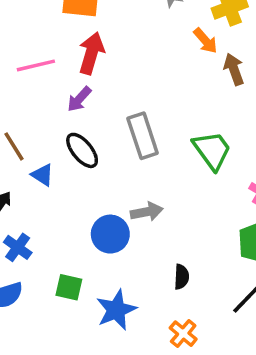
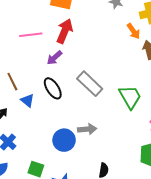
gray rectangle: (143, 136) -> (90, 84), turned -35

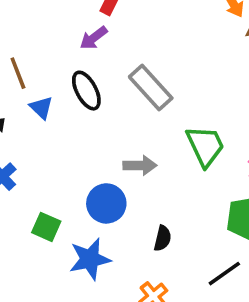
green trapezoid: (130, 97) -> (205, 146), moved
blue circle: (64, 140) -> (106, 203), moved

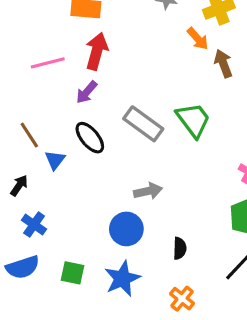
blue triangle: (41, 108) -> (55, 160), turned 35
green trapezoid: (205, 146) -> (193, 120), moved
green square: (46, 227) -> (72, 273), moved

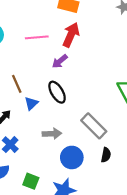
gray rectangle: (143, 124) -> (94, 126), moved
gray arrow: (148, 191) -> (52, 134), moved
black semicircle: (180, 248) -> (106, 155), moved

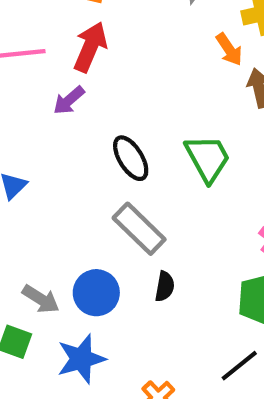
black ellipse: (57, 92) -> (131, 158), moved
gray arrow: (52, 134) -> (41, 299), moved, turned 36

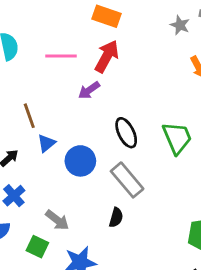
black semicircle: (165, 286) -> (116, 217), moved
blue circle: (96, 293) -> (80, 161), moved

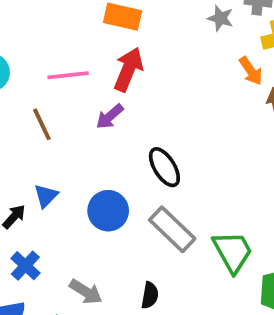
brown line: (29, 116) -> (42, 124), moved
green trapezoid: (177, 138) -> (233, 252), moved
blue triangle: (46, 143) -> (46, 196), moved
black semicircle: (116, 217) -> (150, 295), moved

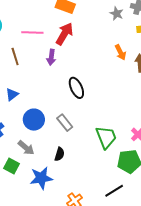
orange arrow: (251, 71) -> (120, 52), moved
purple arrow: (110, 117) -> (51, 57), turned -49
blue circle: (108, 211) -> (34, 120), moved
gray rectangle: (172, 229) -> (65, 123), moved, size x0.7

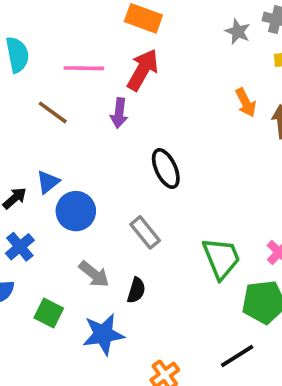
brown line: (15, 56) -> (53, 112), turned -36
blue circle: (34, 120) -> (76, 211), moved
gray arrow: (26, 148) -> (94, 274), moved

